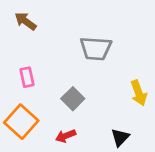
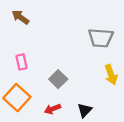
gray trapezoid: (96, 49) -> (101, 38), moved
black triangle: (120, 137) -> (85, 110), moved

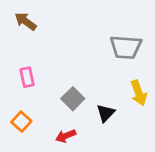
orange square: (17, 98) -> (21, 122), size x0.6
black triangle: (85, 110) -> (106, 113), moved

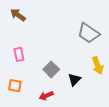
gray trapezoid: (126, 47) -> (88, 33), turned 30
orange square: (21, 122) -> (15, 86), turned -32

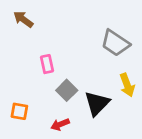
pink rectangle: (19, 54) -> (47, 64), moved
black triangle: (74, 80) -> (97, 103), size x1.5

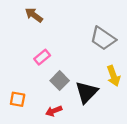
brown arrow: (23, 19) -> (34, 15), moved
pink rectangle: (47, 64) -> (42, 57), turned 63

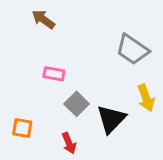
pink rectangle: (42, 57) -> (54, 74), turned 49
red arrow: (54, 111) -> (69, 143), turned -91

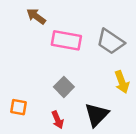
pink rectangle: (54, 74) -> (66, 40), moved, size x1.6
black triangle: (111, 119) -> (97, 115), moved

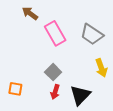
pink rectangle: (66, 40) -> (55, 33), turned 50
red arrow: (58, 120) -> (55, 92), moved, turned 40

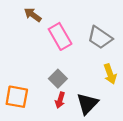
orange square: (15, 89) -> (17, 97), size x1.5

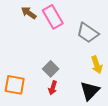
pink rectangle: (60, 36) -> (53, 17), moved
black triangle: (87, 104) -> (90, 91), moved

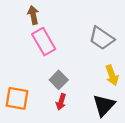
brown arrow: (29, 13) -> (33, 15), turned 42
pink rectangle: (53, 17) -> (44, 42), moved

